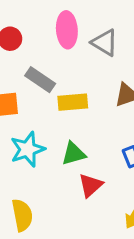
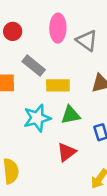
cyan star: (28, 149) -> (37, 118), moved
green triangle: (74, 154) -> (70, 115), moved

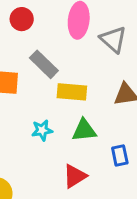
cyan star: (37, 118) -> (42, 130), size x0.6

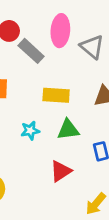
gray rectangle: (44, 64) -> (31, 51), moved

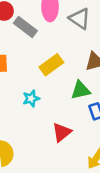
yellow rectangle: (56, 95) -> (51, 65), turned -35
green triangle: (68, 130) -> (80, 90), moved

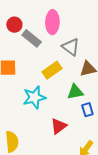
gray triangle: (80, 19) -> (71, 47), moved
cyan star: (31, 98) -> (34, 97), size x1.6

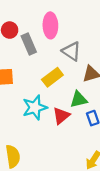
gray rectangle: (32, 38) -> (29, 44), turned 30
red triangle: (59, 126) -> (61, 116), moved

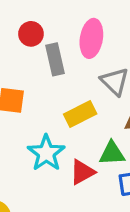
cyan star: (35, 107) -> (46, 153), turned -30

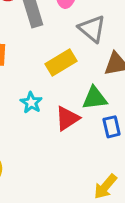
cyan star: (46, 153) -> (31, 103), size x0.6

